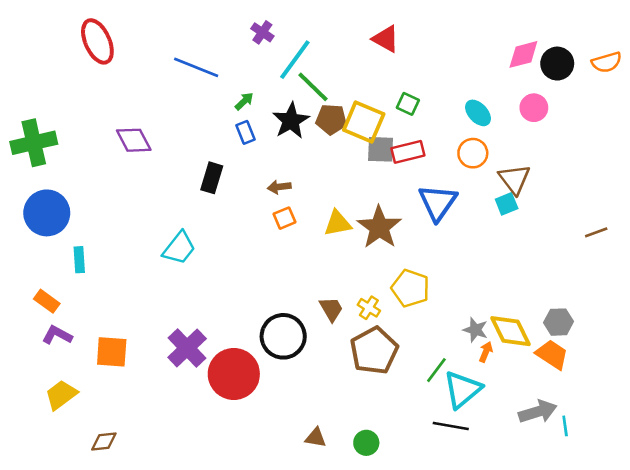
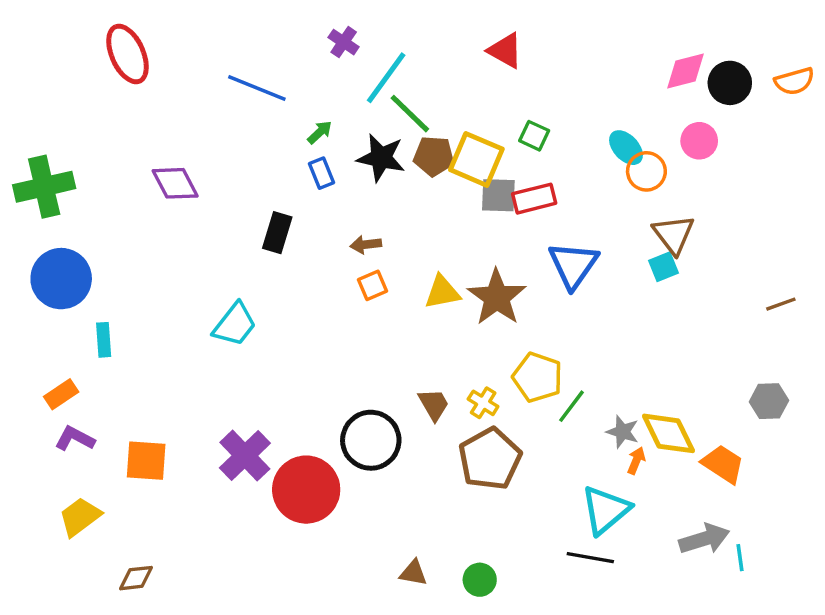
black star: (291, 121) -> (381, 158), turned -30
orange circle: (473, 153) -> (646, 171), moved
orange rectangle: (47, 301) -> (61, 394), turned -70
gray hexagon: (559, 322) -> (769, 401), moved
green line: (436, 370) -> (572, 406), moved

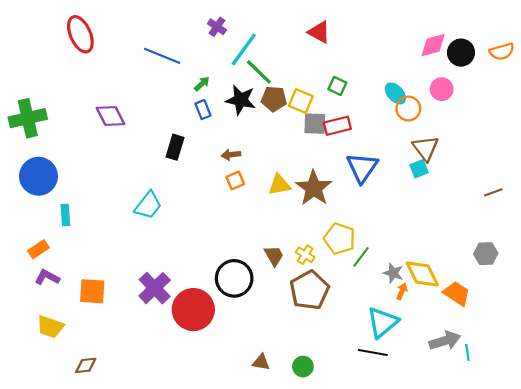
yellow square: (476, 159) -> (301, 101), size x0.7
yellow trapezoid: (80, 517) -> (50, 327), turned -124

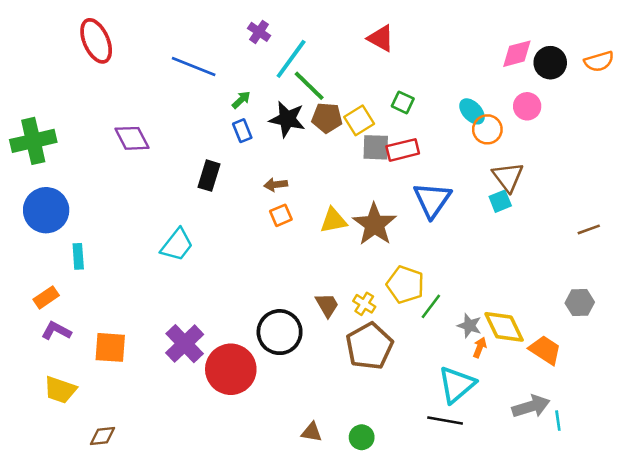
yellow square: (301, 101) -> (359, 120), turned 35

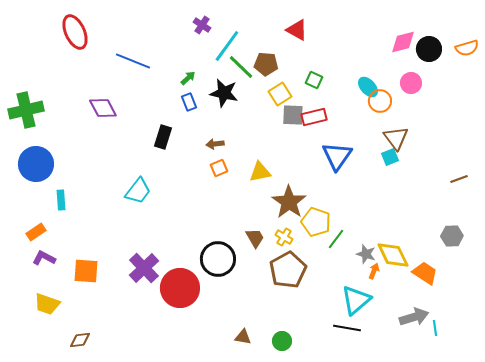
blue line: (194, 67) -> (133, 61), moved
brown pentagon: (327, 118) -> (266, 64), moved
brown star: (374, 224) -> (289, 202), moved

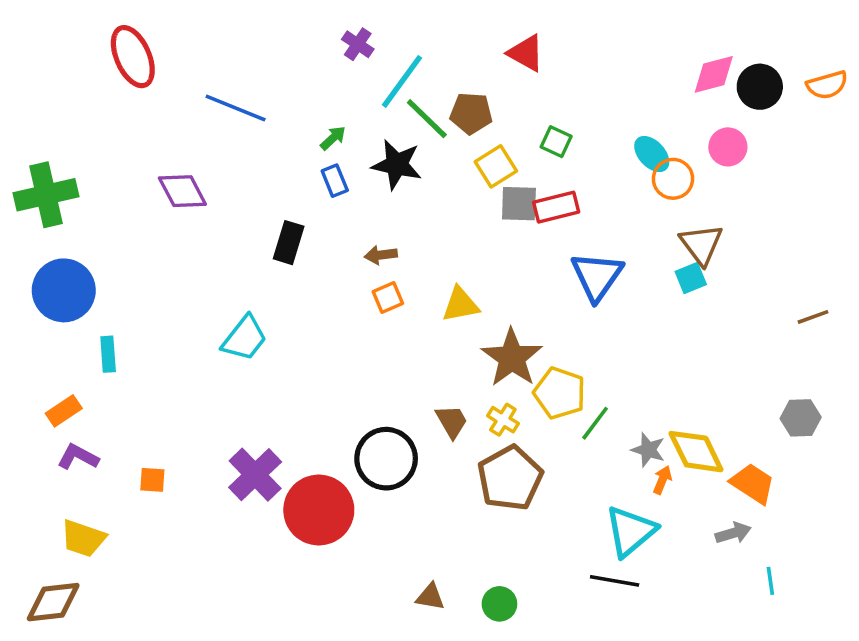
orange square: (86, 271) -> (152, 480), size x0.6
gray arrow: (414, 317) -> (733, 533), moved, size x0.7
brown diamond: (80, 340) -> (53, 602), moved, size x1.5

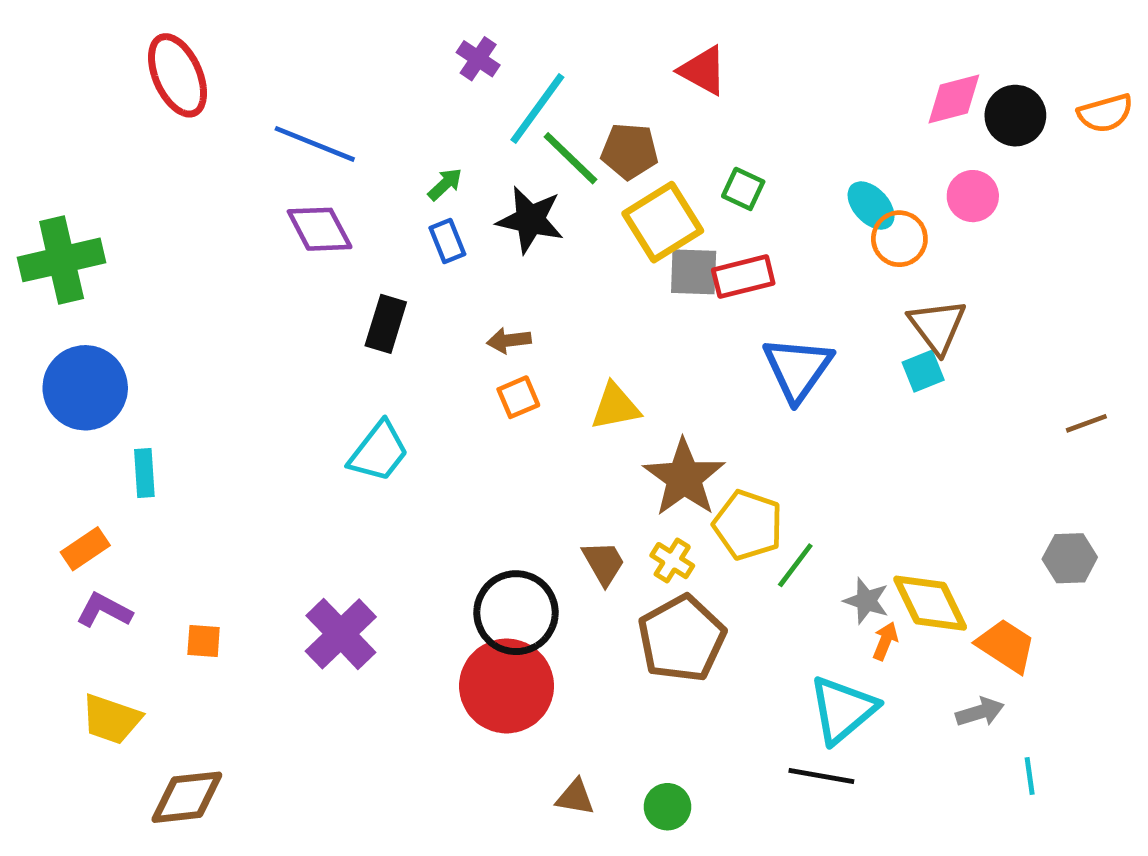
yellow square: (496, 166) -> (663, 222), size x1.4
purple diamond: (182, 191) -> (320, 229), moved
cyan trapezoid: (244, 338) -> (379, 452), moved
red circle: (319, 510) -> (507, 686), moved
brown diamond: (53, 602) -> (187, 797), moved

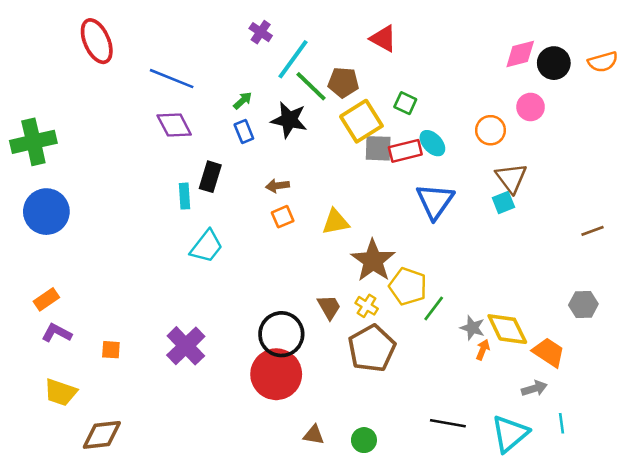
cyan ellipse: (871, 206) -> (432, 143), moved
cyan rectangle: (144, 473) -> (185, 196), moved
cyan triangle: (843, 710) -> (510, 434), moved

